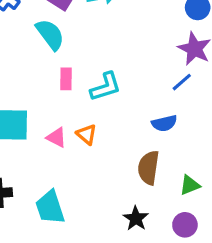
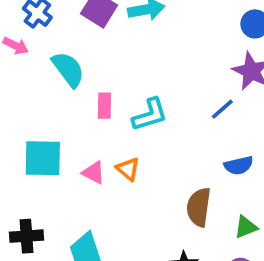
cyan semicircle: (50, 34) -> (68, 69), moved
blue line: (182, 82) -> (222, 109), moved
blue semicircle: (164, 123) -> (239, 165), moved

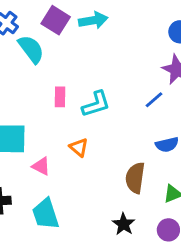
cyan semicircle: (68, 69) -> (31, 49), moved
pink triangle: (94, 173) -> (41, 166), moved

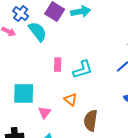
pink triangle: (41, 166) -> (45, 113), turned 40
brown semicircle: (135, 178) -> (91, 121), moved

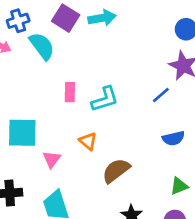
blue cross: (21, 14) -> (18, 21), turned 35
brown semicircle: (91, 121) -> (116, 171), turned 45

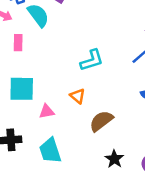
pink rectangle: (70, 92) -> (18, 43), moved
pink triangle: (52, 159) -> (47, 111), turned 42

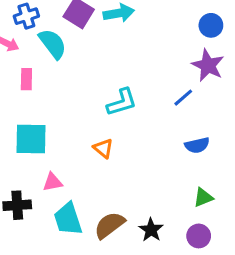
pink triangle: (47, 111) -> (53, 182), moved
brown semicircle: (101, 121) -> (109, 225), moved

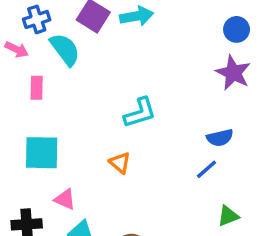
blue line: (183, 98) -> (207, 169), moved
blue semicircle: (197, 145) -> (220, 138), moved
pink triangle: (53, 182) -> (65, 199), turned 35

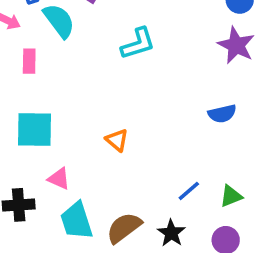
cyan L-shape: (140, 113) -> (138, 44), moved
blue line: (207, 169) -> (189, 191), moved

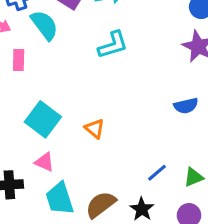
cyan square: (34, 130) -> (43, 119), moved, turned 36

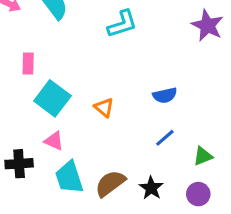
pink rectangle: (19, 60) -> (28, 63), moved
blue semicircle: (186, 106) -> (165, 95), moved
blue line: (157, 173) -> (165, 138), moved

